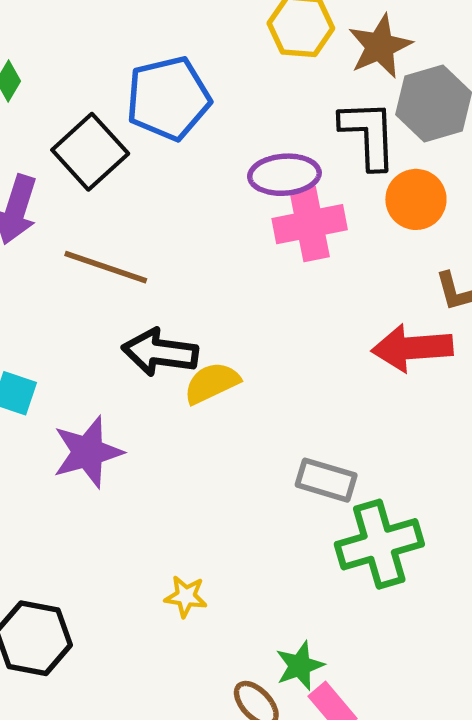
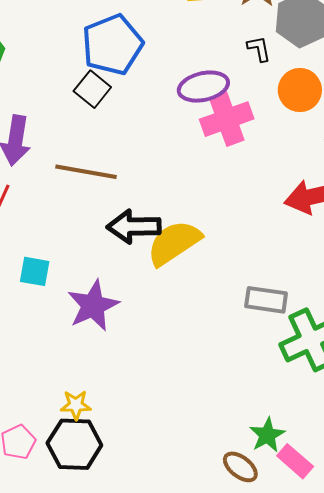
black L-shape: (368, 134) -> (259, 49), size x0.5
black square: (90, 152) -> (92, 89), moved, size x0.7
yellow semicircle: (212, 383) -> (174, 243), size x1.4
yellow star: (186, 596) -> (76, 405), moved

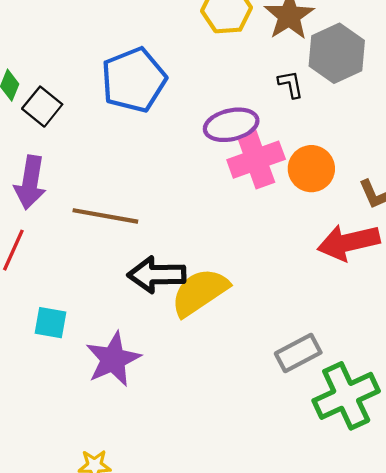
black square: (92, 89) -> (42, 107), moved
orange circle: (300, 90) -> (311, 169), moved
gray rectangle: (266, 300) -> (298, 353), turned -36

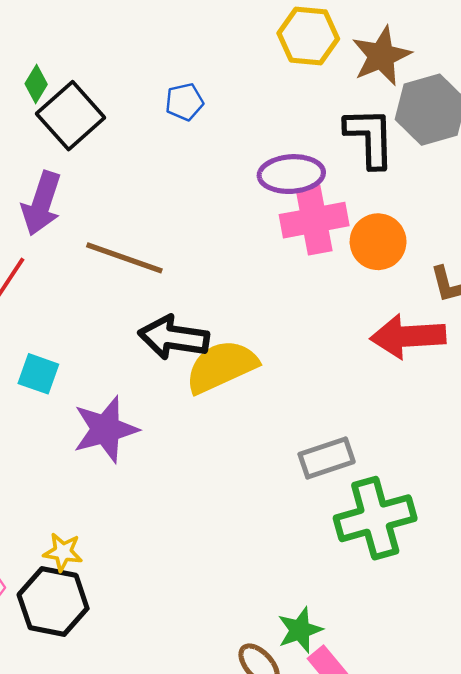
blue pentagon: (134, 80) -> (184, 102), size x0.5
black L-shape: (291, 84) -> (370, 137), size x1.8
black square: (42, 107) -> (71, 116), size x1.4

